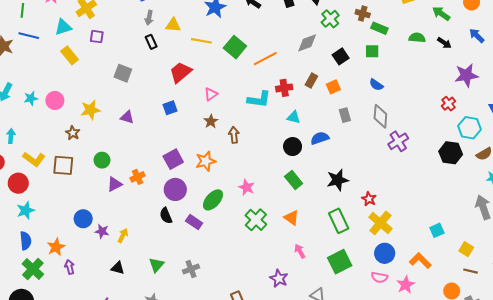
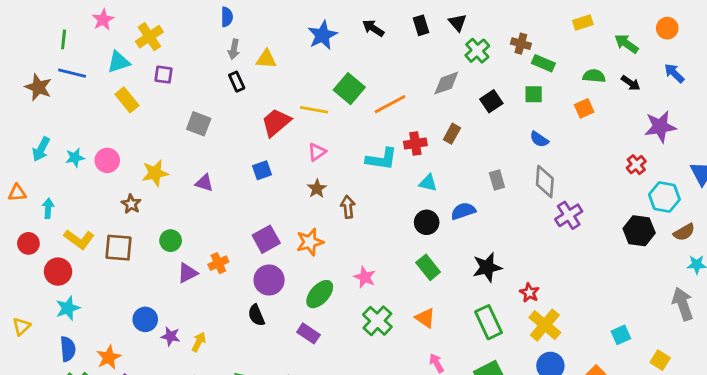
yellow line: (201, 41) -> (314, 110), moved
orange square: (333, 87) -> (584, 108), moved
purple rectangle: (194, 222) -> (308, 333), moved

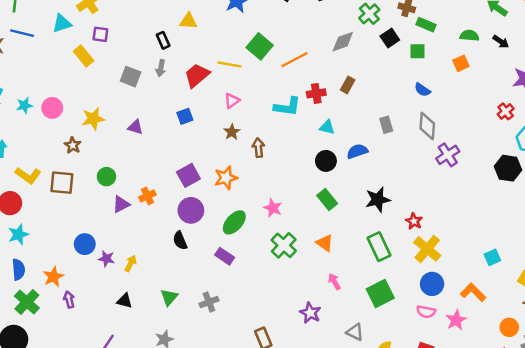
gray arrow: (234, 49) -> (161, 68), moved
yellow rectangle: (127, 100) -> (84, 56), moved
black square: (491, 101) -> (390, 38), moved

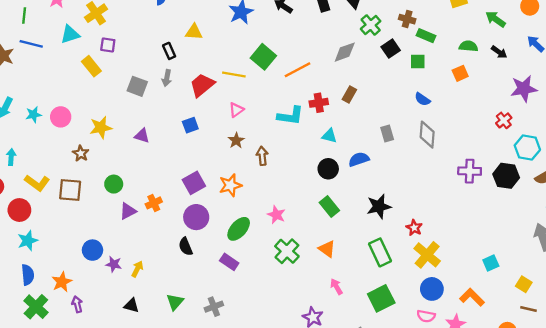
purple cross: (448, 155) -> (470, 171), moved, turned 35

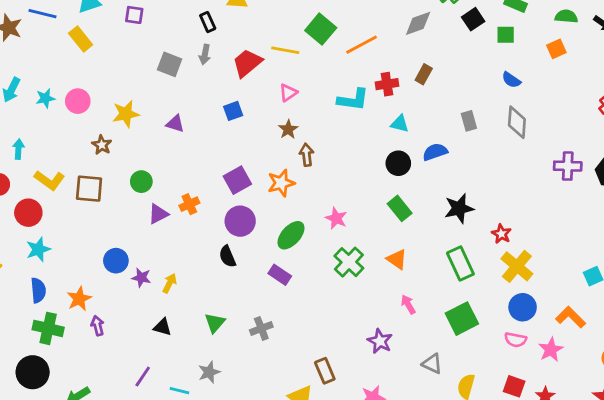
yellow rectangle: (91, 66) -> (81, 39), moved
brown arrow: (262, 156) -> (307, 155), moved
green cross: (36, 307) -> (48, 328), turned -30

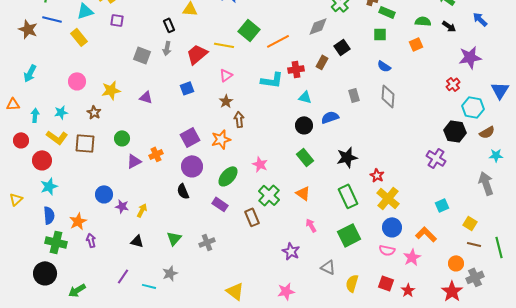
black square: (473, 19) -> (342, 47), moved
cyan star: (45, 98) -> (61, 112), moved
purple cross: (568, 166) -> (436, 158), moved, turned 30
brown rectangle: (325, 371) -> (252, 217), moved

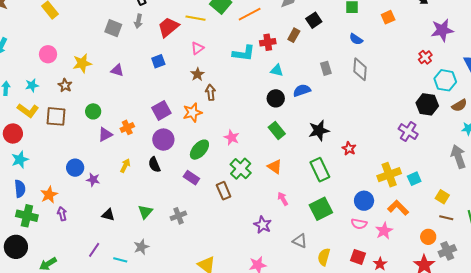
yellow cross: (388, 198) -> (389, 175), moved, turned 30
yellow arrow: (142, 210) -> (125, 166), moved

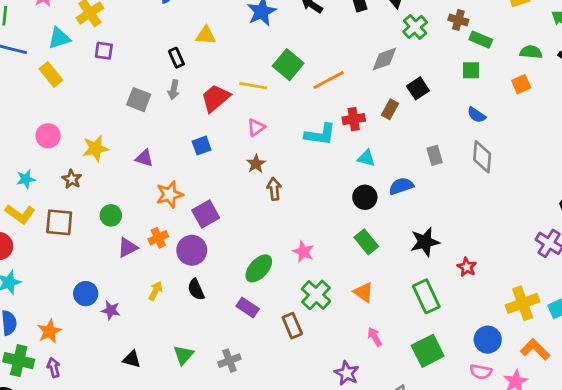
orange star: (192, 112) -> (169, 194), moved
purple circle: (163, 140) -> (192, 250), moved
purple arrow: (62, 214) -> (54, 368), moved

